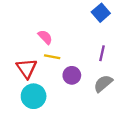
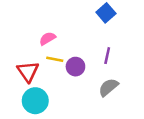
pink semicircle: (45, 37) -> (47, 39), turned -77
purple circle: (72, 75) -> (75, 67), moved

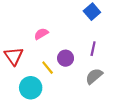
yellow line: (55, 59) -> (48, 68), moved, turned 40
red triangle: (28, 71) -> (14, 56), moved

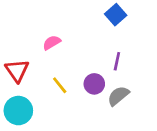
purple circle: (66, 58) -> (94, 84), moved
cyan circle: (31, 88) -> (18, 111), moved

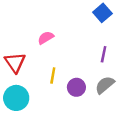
purple circle: (94, 84) -> (76, 87), moved
yellow line: (60, 85) -> (53, 75), turned 49

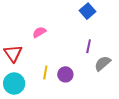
yellow line: (53, 75) -> (45, 72), moved
gray semicircle: (105, 85) -> (103, 63), moved

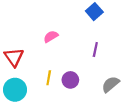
pink semicircle: (39, 32) -> (51, 36), moved
gray semicircle: (103, 63) -> (111, 84), moved

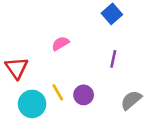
yellow line: (49, 78) -> (58, 92), turned -40
cyan circle: (15, 90) -> (32, 104), moved

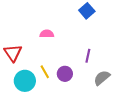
pink semicircle: (60, 43) -> (47, 34), turned 32
purple line: (113, 59) -> (88, 56), moved

